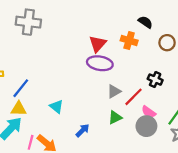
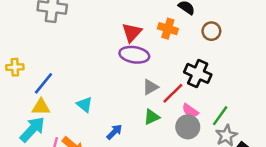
black cross: (155, 80) -> (198, 73), size x1.5

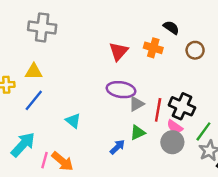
purple ellipse: (134, 55) -> (121, 90), moved
black cross: (198, 73) -> (182, 106), moved
red line: (173, 93) -> (158, 110), turned -35
yellow triangle: (41, 107) -> (34, 72), moved
blue arrow: (114, 132) -> (117, 147), moved

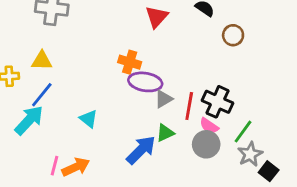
orange cross: (153, 48) -> (130, 62), moved
red triangle: (119, 51) -> (157, 17), moved
cyan arrow: (23, 145) -> (29, 120), moved
blue arrow: (117, 147) -> (141, 150), size x1.6
orange arrow: (62, 161) -> (76, 167), turned -65

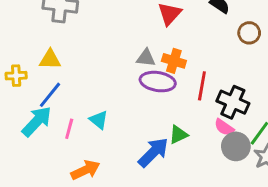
orange cross: (130, 62) -> (174, 61), moved
gray triangle: (164, 99) -> (146, 58), moved, turned 36
red line: (189, 106) -> (202, 86), moved
gray circle: (206, 144) -> (236, 146), moved
pink line: (55, 166) -> (69, 129), moved

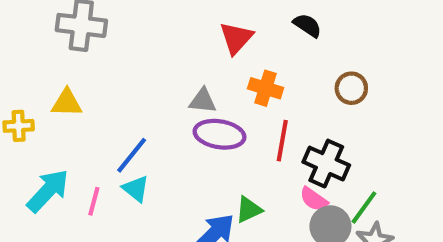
brown circle: (249, 33) -> (351, 88), moved
orange cross: (174, 61) -> (266, 88), moved
blue line: (50, 95) -> (132, 155), moved

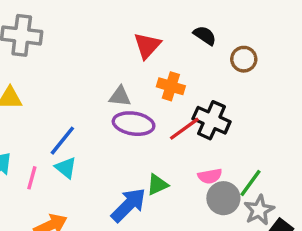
brown circle: (351, 88) -> (244, 59), moved
red line: (282, 141) -> (184, 129), turned 44
black cross: (326, 164) -> (212, 120), moved
pink semicircle: (314, 199) -> (210, 176), turned -45

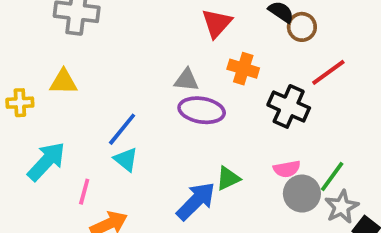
brown circle: (244, 59) -> (302, 27), moved
red line: (184, 129) -> (328, 72), moved
pink line: (32, 178) -> (84, 192), moved

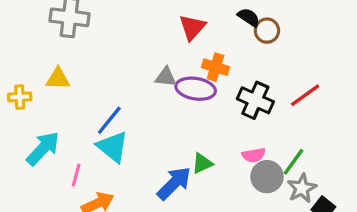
red line: (328, 72) -> (305, 95), moved
purple ellipse: (202, 110) -> (196, 89), moved
cyan triangle: (126, 159) -> (113, 147), size x1.5

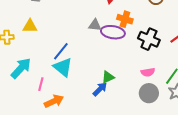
green triangle: (202, 163) -> (108, 77), moved
gray circle: (267, 177) -> (149, 93), moved
blue arrow: (174, 183) -> (100, 89), size x0.7

